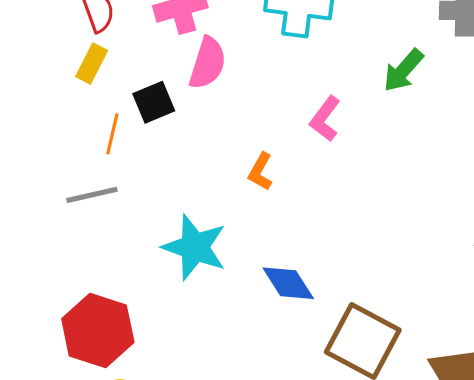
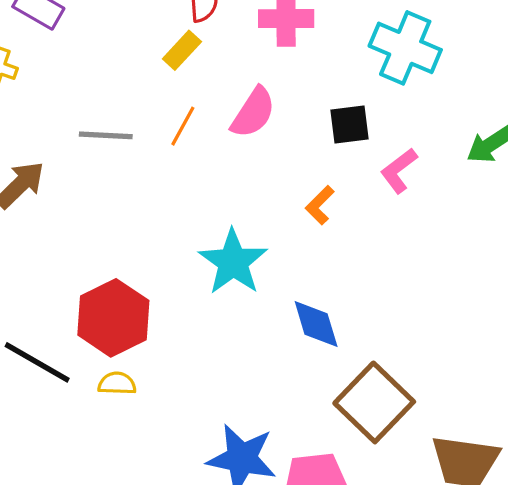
pink semicircle: (208, 63) -> (253, 113), moved
black square: (154, 102) -> (349, 124), moved
gray line: (92, 195) -> (106, 135), moved

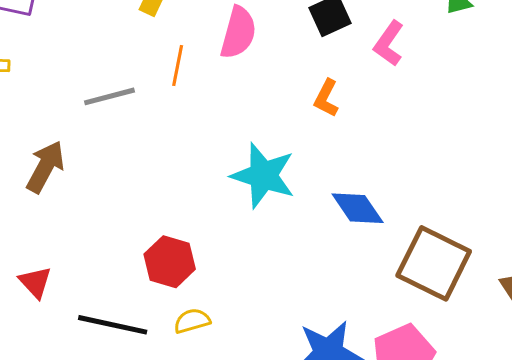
red hexagon: (113, 318) -> (170, 262), size x0.7

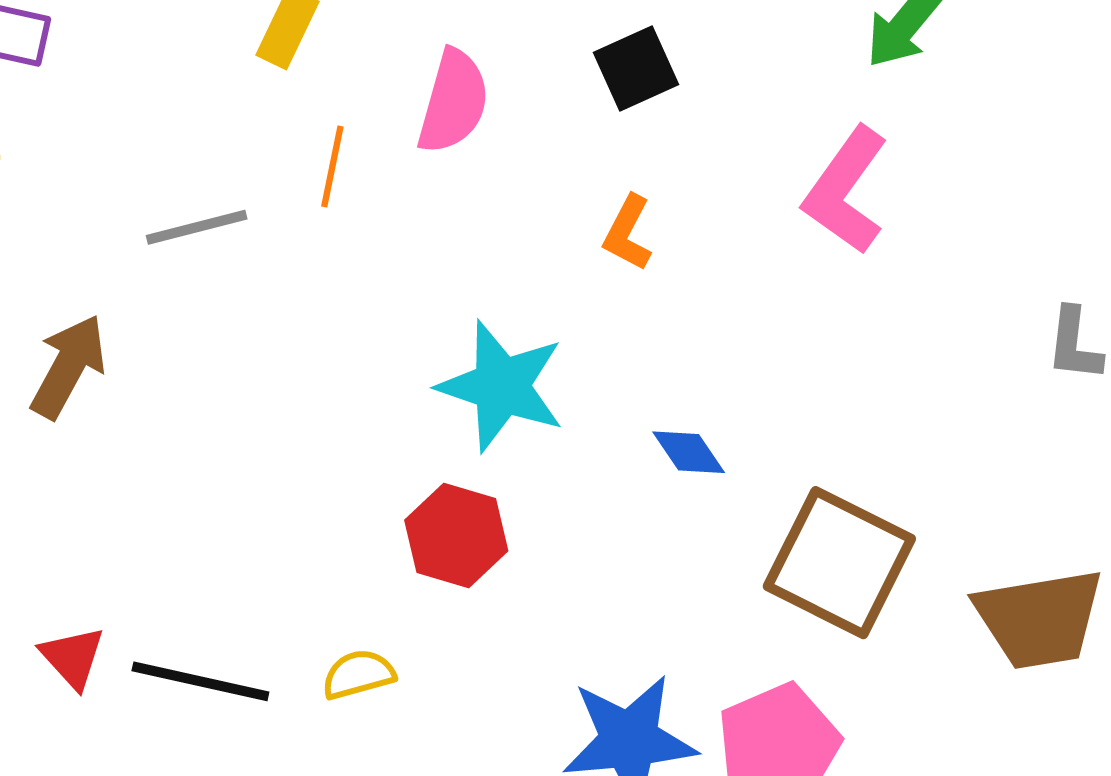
pink L-shape: (389, 43) -> (846, 191), moved, size x1.4
blue diamond: (358, 208) -> (689, 452), size x0.7
red hexagon: (170, 262) -> (456, 536), moved
red triangle: (35, 282) -> (73, 657), moved

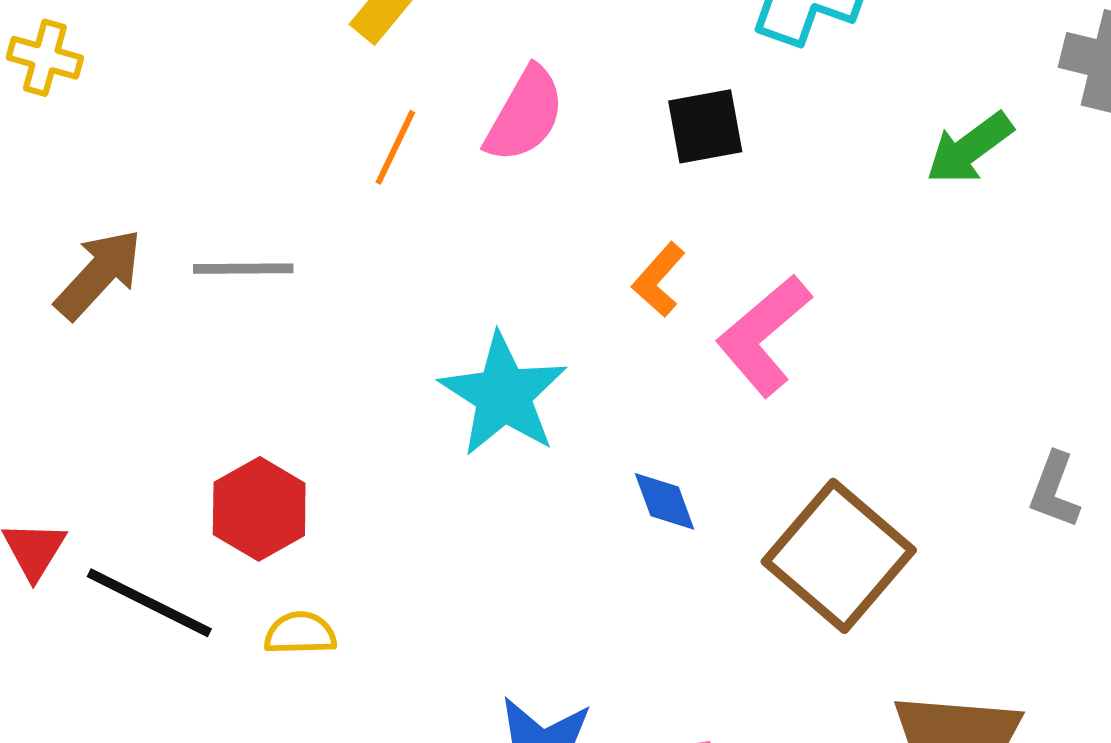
pink L-shape: (846, 191) -> (764, 335), moved
gray line: (197, 227) -> (243, 269), moved
red hexagon: (456, 536) -> (259, 509), moved
brown square: (839, 563) -> (839, 556), moved

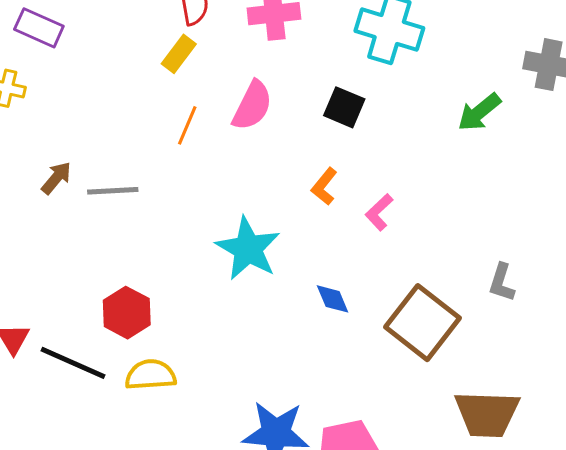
black square: (705, 126) -> (344, 107), turned 36
brown arrow: (99, 274) -> (56, 178), moved, size x0.7
pink L-shape: (764, 335) -> (379, 212), size x0.6
gray L-shape: (1054, 490) -> (502, 283), moved
yellow semicircle: (300, 633) -> (151, 375), size x1.4

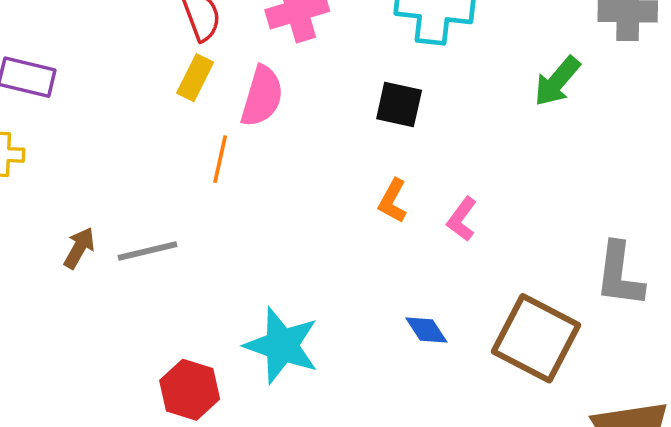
pink semicircle: (252, 106) -> (262, 96), moved
cyan star: (248, 249) -> (282, 345), moved
gray L-shape: (502, 283) -> (620, 275), size x1.5

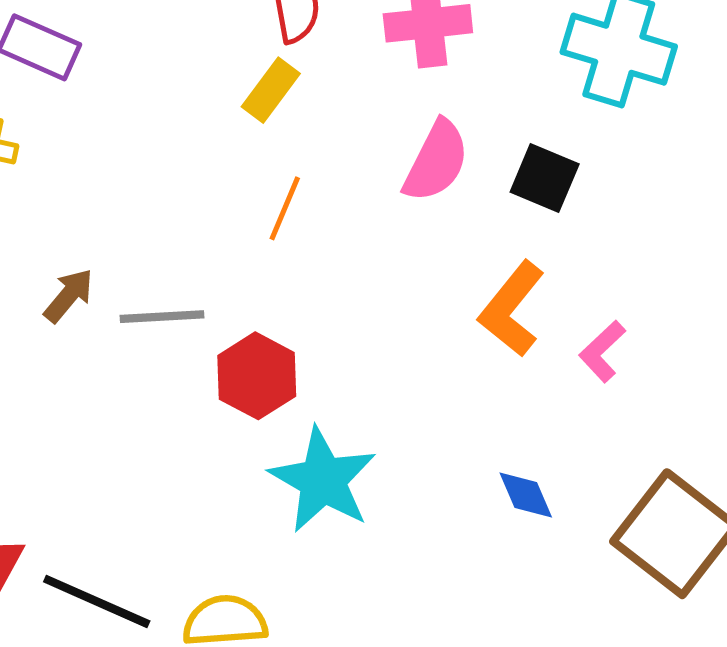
pink semicircle: (262, 96) -> (436, 161), moved
orange L-shape: (393, 201) -> (512, 309), size x1.5
red hexagon: (190, 390) -> (257, 376), moved

